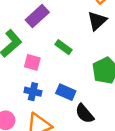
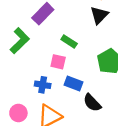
pink square: (32, 62) -> (58, 62), moved

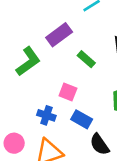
green rectangle: (69, 41) -> (86, 59), moved

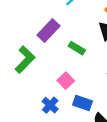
pink square: (68, 92) -> (66, 81), turned 35
blue cross: (46, 115) -> (50, 105), turned 35

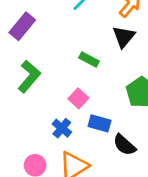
purple rectangle: (48, 31) -> (22, 26), moved

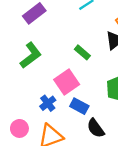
pink square: (78, 98) -> (67, 82), size x1.5

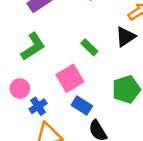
blue cross: (48, 103) -> (38, 106), moved
pink circle: (19, 128) -> (20, 88), moved

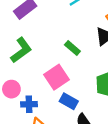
blue cross: (38, 106) -> (29, 104), turned 35

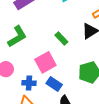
blue cross: (29, 104) -> (29, 83), moved

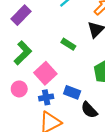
pink square: (45, 62) -> (45, 73), moved

